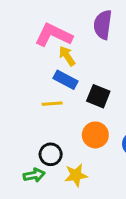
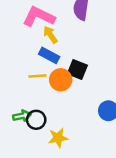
orange circle: (95, 135) -> (61, 80), moved
green arrow: (34, 175) -> (22, 116), moved

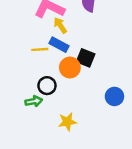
yellow line: (37, 76) -> (40, 49), moved
black circle: (36, 120) -> (47, 86), moved

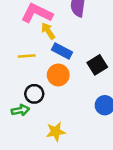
blue rectangle: (59, 45) -> (62, 51), moved
black square: (86, 58) -> (97, 65), moved, turned 36

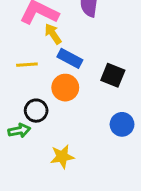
black square: (97, 65) -> (113, 75), turned -36

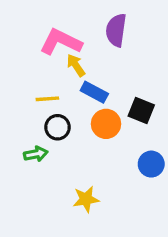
orange circle: (65, 88) -> (106, 124), moved
black circle: (36, 111) -> (57, 127), moved
green arrow: (19, 130) -> (36, 154), moved

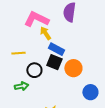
yellow line: (47, 99) -> (18, 53), moved
black square: (141, 110) -> (54, 62), moved
orange circle: (106, 124) -> (73, 68), moved

